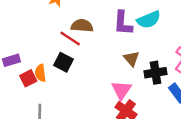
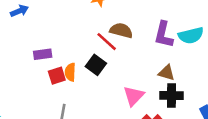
brown triangle: (132, 59) -> (167, 73), turned -42
black cross: (156, 73) -> (171, 96), moved
pink triangle: (121, 90) -> (134, 96), moved

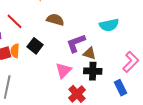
purple L-shape: (164, 35) -> (76, 43), moved, turned 55
red line: (107, 42) -> (14, 21), moved

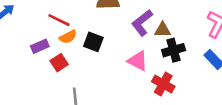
orange semicircle: (15, 51) -> (68, 37), moved, turned -104
pink triangle: (63, 71) -> (138, 61), turned -30

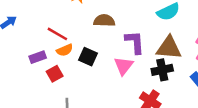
purple L-shape: (142, 23) -> (135, 42), turned 120
brown triangle: (163, 30) -> (169, 48), moved, size x1.6
pink triangle: (138, 61) -> (123, 66), moved, turned 36

